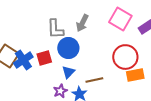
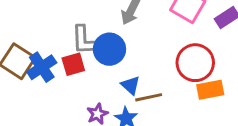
gray L-shape: (55, 29) -> (84, 40), moved
blue triangle: (68, 72) -> (131, 85), moved, turned -32

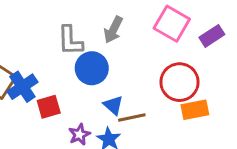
gray L-shape: (84, 40) -> (70, 41), moved
red square: (73, 64) -> (49, 107), moved

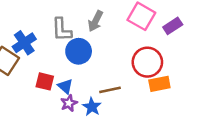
blue cross: (22, 87) -> (24, 43), moved
blue triangle: (113, 105) -> (65, 86), moved
red square: (49, 107) -> (45, 81), turned 30

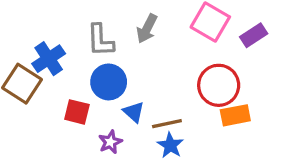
blue circle: (79, 51) -> (109, 82), moved
blue triangle: (65, 86) -> (134, 112), moved
blue star: (92, 107) -> (170, 145), moved

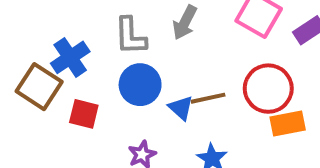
red square: (77, 112) -> (84, 114), moved
blue triangle: (134, 112) -> (181, 108), moved
brown line: (167, 124) -> (208, 98), moved

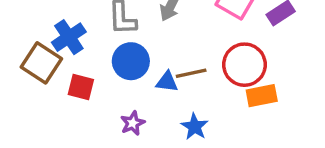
blue triangle: (181, 108) -> (167, 82), turned -35

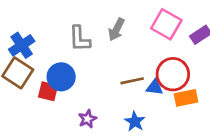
blue cross: (69, 37) -> (22, 45), moved
blue circle: (131, 61) -> (61, 77), moved
blue triangle: (167, 82) -> (154, 87), moved

